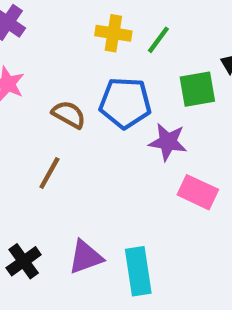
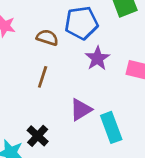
purple star: (168, 142) -> (97, 58), moved, turned -30
purple triangle: (86, 257) -> (81, 110), moved

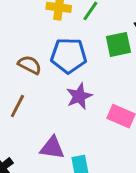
purple triangle: (81, 110) -> (52, 148), turned 30

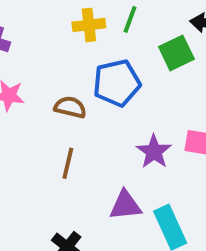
purple star: (79, 96) -> (154, 152), moved

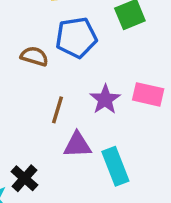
brown line: (68, 163) -> (57, 110), moved

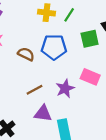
pink rectangle: (148, 94) -> (90, 77), moved
brown line: (57, 110) -> (34, 90), turned 35

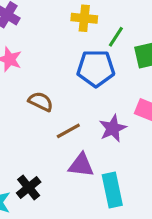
green line: (69, 15) -> (116, 37), moved
brown semicircle: (26, 54) -> (41, 102), moved

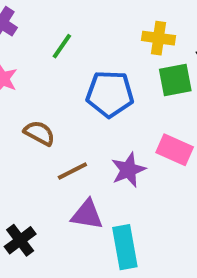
yellow cross: (84, 18) -> (158, 38), moved
green line: (116, 37) -> (62, 46), moved

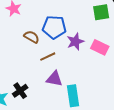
blue pentagon: (110, 94) -> (54, 27), moved
purple star: (128, 170) -> (75, 42), moved

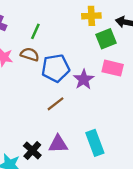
brown semicircle: (32, 37) -> (30, 54), moved
pink rectangle: (100, 47) -> (113, 68), moved
purple triangle: (54, 79) -> (58, 144), moved

